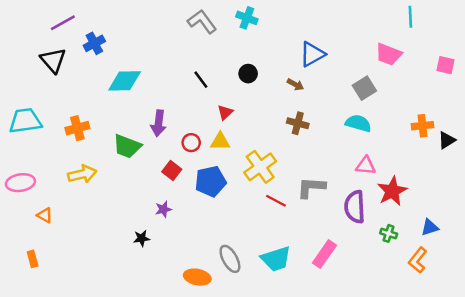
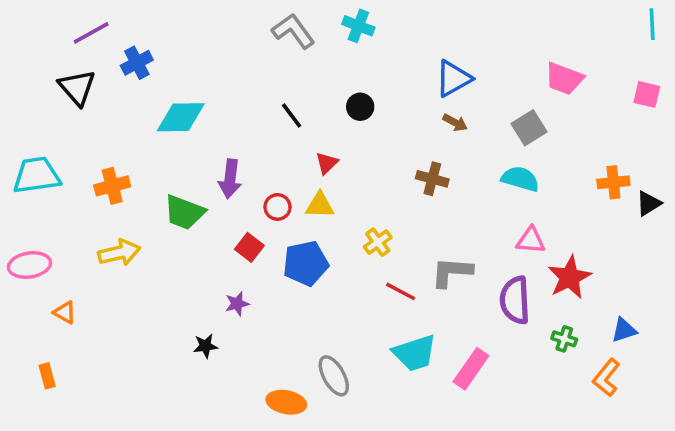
cyan line: (410, 17) -> (652, 24), moved
brown arrow: (295, 84) -> (455, 123), moved
yellow cross: (260, 167) -> (378, 242), size x0.6
cyan trapezoid: (276, 259) -> (415, 353), moved

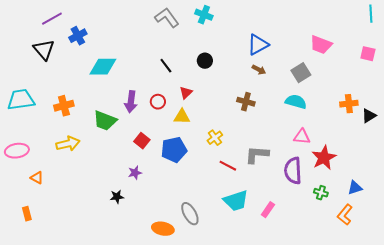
red circle: (278, 207) -> (158, 102), moved
pink rectangle: (471, 369) -> (268, 210), size x0.7

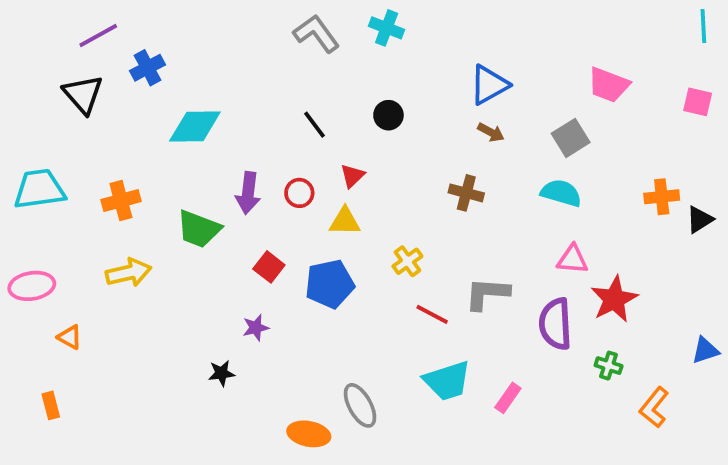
blue triangle: (355, 188) -> (705, 350), moved

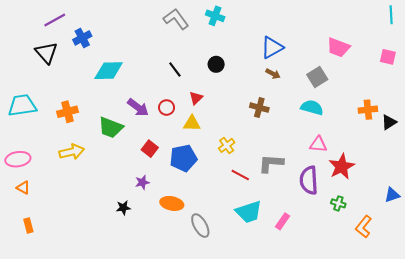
purple arrow: (248, 193) -> (138, 108), turned -60
orange triangle: (70, 337) -> (23, 188), moved
orange ellipse: (309, 434) -> (172, 203), moved

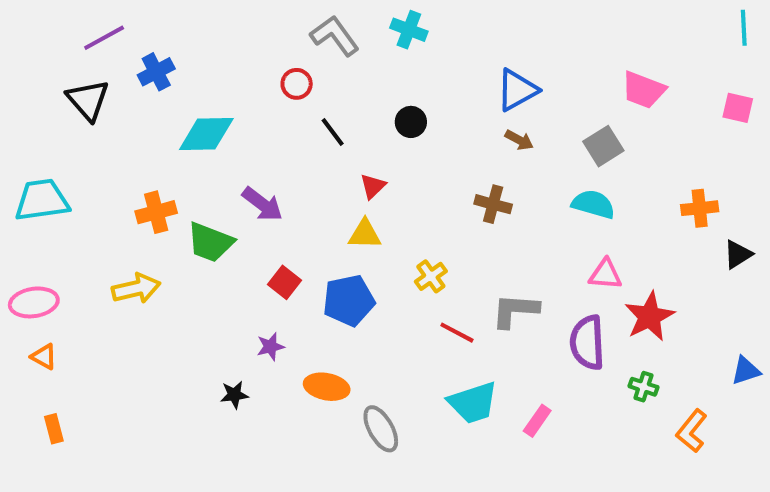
red circle: (167, 108) -> (297, 84), moved
orange cross: (67, 112) -> (156, 212), moved
black triangle: (389, 122) -> (738, 254), moved

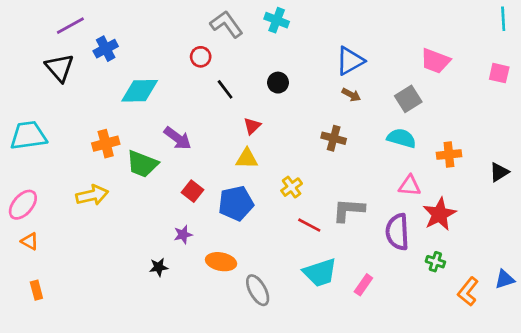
orange cross: (700, 208) -> (449, 154), moved
pink ellipse: (34, 302) -> (23, 205), turned -40
blue triangle: (746, 371) -> (505, 279), moved

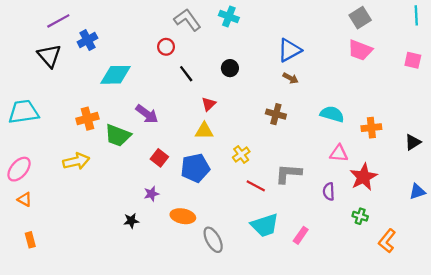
gray square: (408, 99) -> (360, 18), moved
purple semicircle: (397, 232) -> (329, 192), size x0.6
blue triangle: (505, 279) -> (417, 192), moved

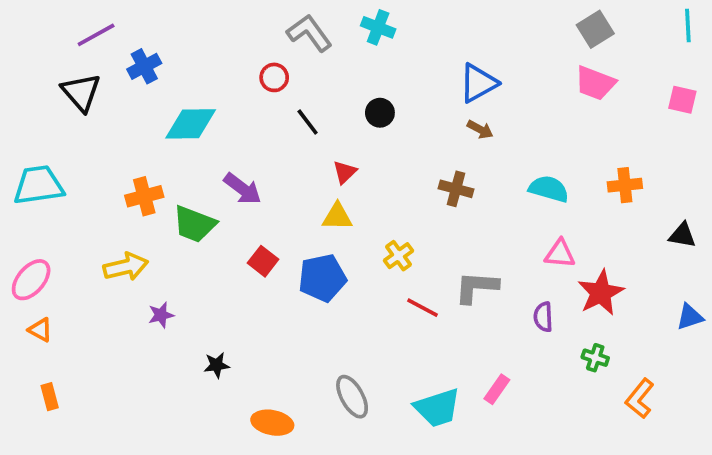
orange cross: (371, 128) -> (625, 185), moved
black triangle: (413, 142) -> (682, 235), turned 42
purple star: (151, 194) -> (161, 315), moved
orange ellipse: (183, 216) -> (272, 423), moved
cyan trapezoid: (265, 225) -> (437, 408), moved

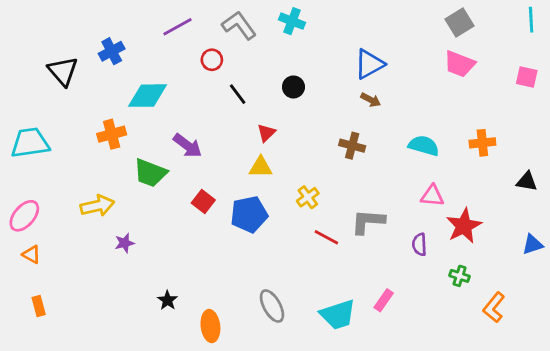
purple line: (96, 35) -> (177, 27), moved
orange cross: (144, 196) -> (112, 134), moved
black star: (217, 365) -> (167, 300), moved, turned -30
orange ellipse: (272, 423) -> (210, 326), turned 72

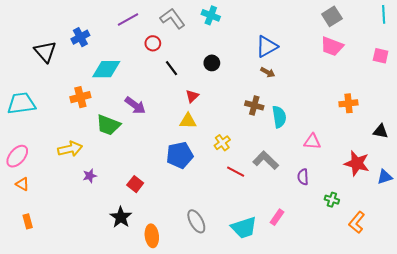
cyan semicircle: (424, 146) -> (279, 117), moved, turned 65
red square: (203, 201) -> (135, 184), moved
gray L-shape: (368, 222) -> (266, 160), turned 40
red star: (464, 226) -> (357, 163), moved, turned -30
black star: (167, 300) -> (121, 217), size x1.5

